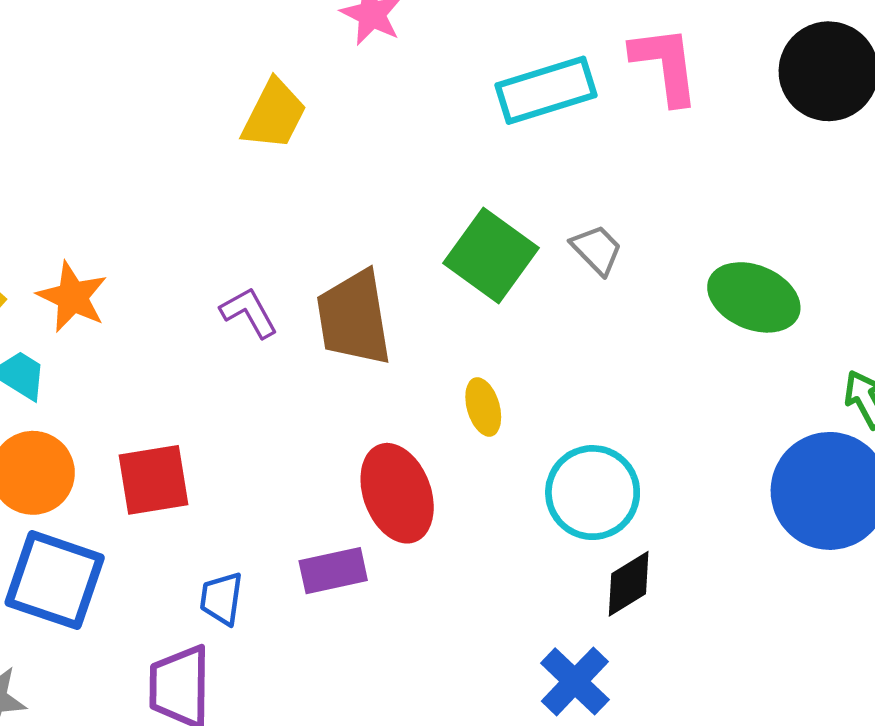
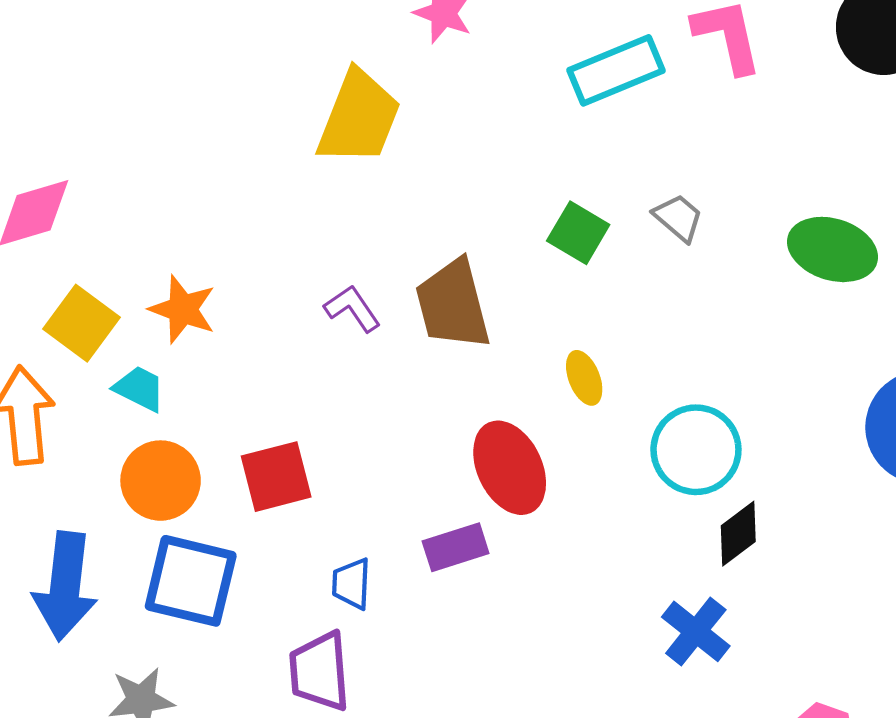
yellow trapezoid: (274, 115) -> (359, 118), size x1.4
green square: (491, 255) -> (578, 233), size x0.7

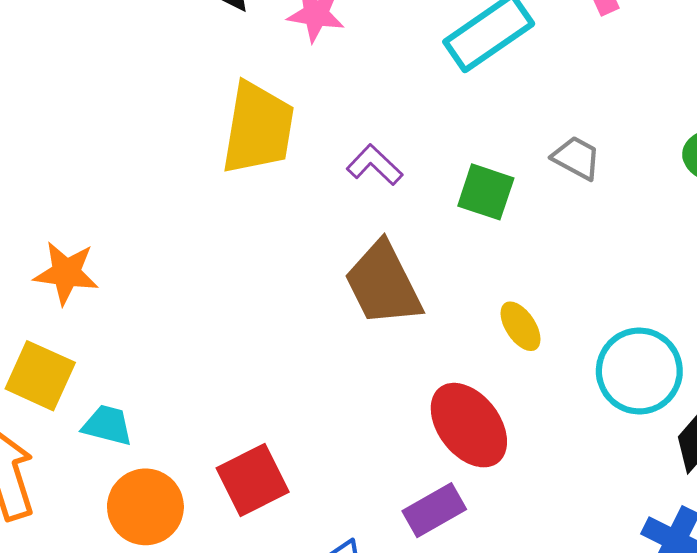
orange star: (183, 309) -> (66, 273), moved
purple L-shape: (352, 309) -> (375, 165), moved

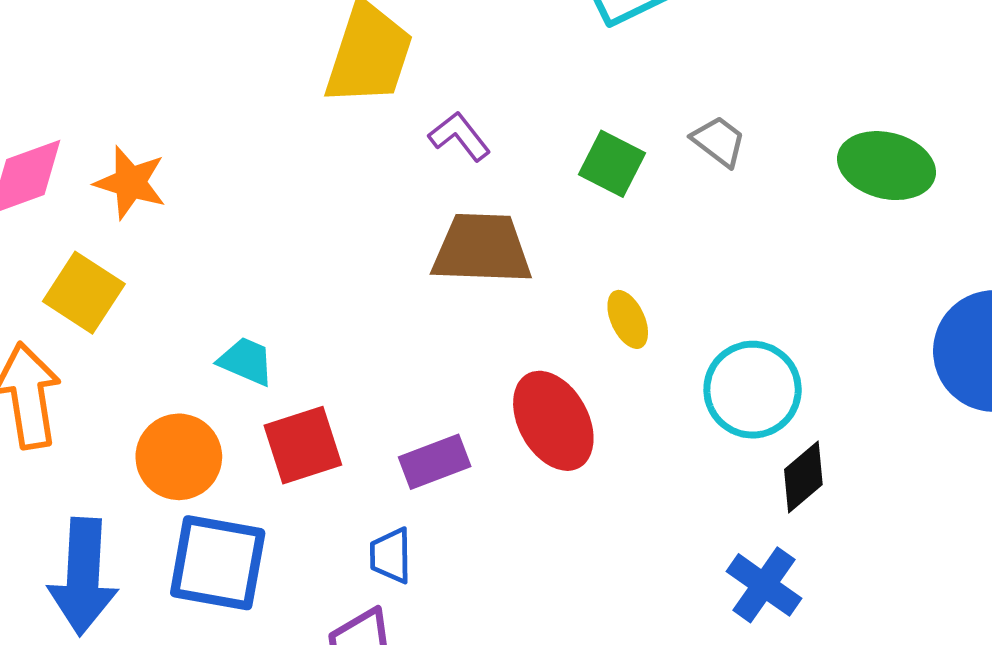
purple L-shape: (375, 165) -> (459, 136), moved
brown trapezoid: (383, 284) -> (482, 249), turned 110
cyan trapezoid: (107, 425) -> (246, 361), moved
purple rectangle: (434, 510) -> (435, 462), moved

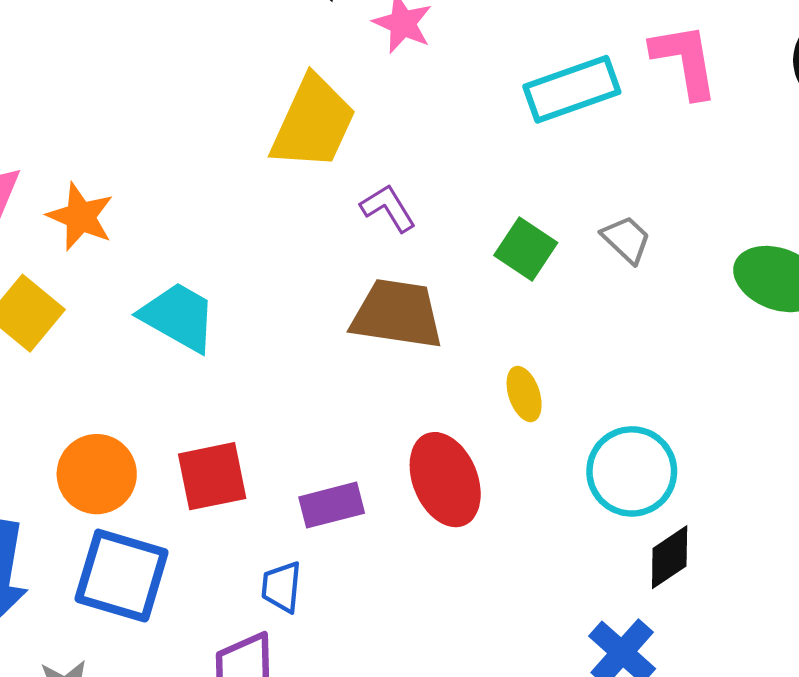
cyan trapezoid: (246, 361) -> (179, 317), moved, size x1.5

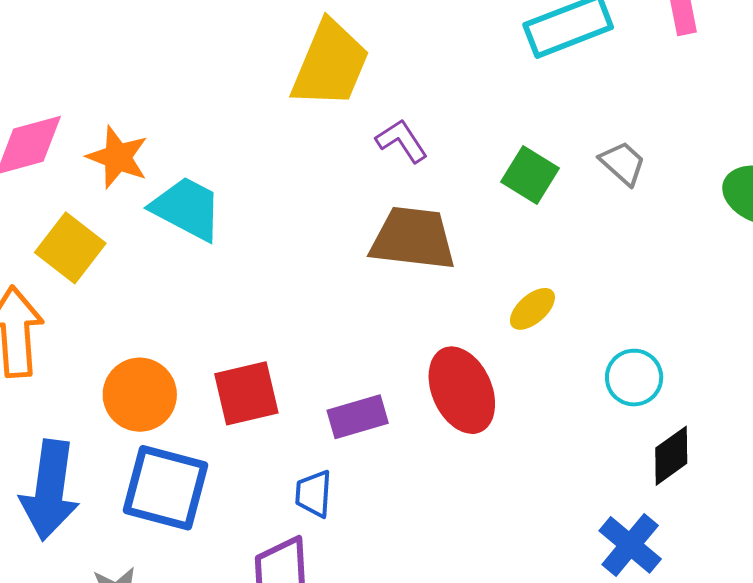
cyan trapezoid: (179, 317) -> (187, 208), moved
yellow ellipse: (524, 394) -> (532, 309), turned 69
cyan circle: (632, 471) -> (634, 378), size x0.7

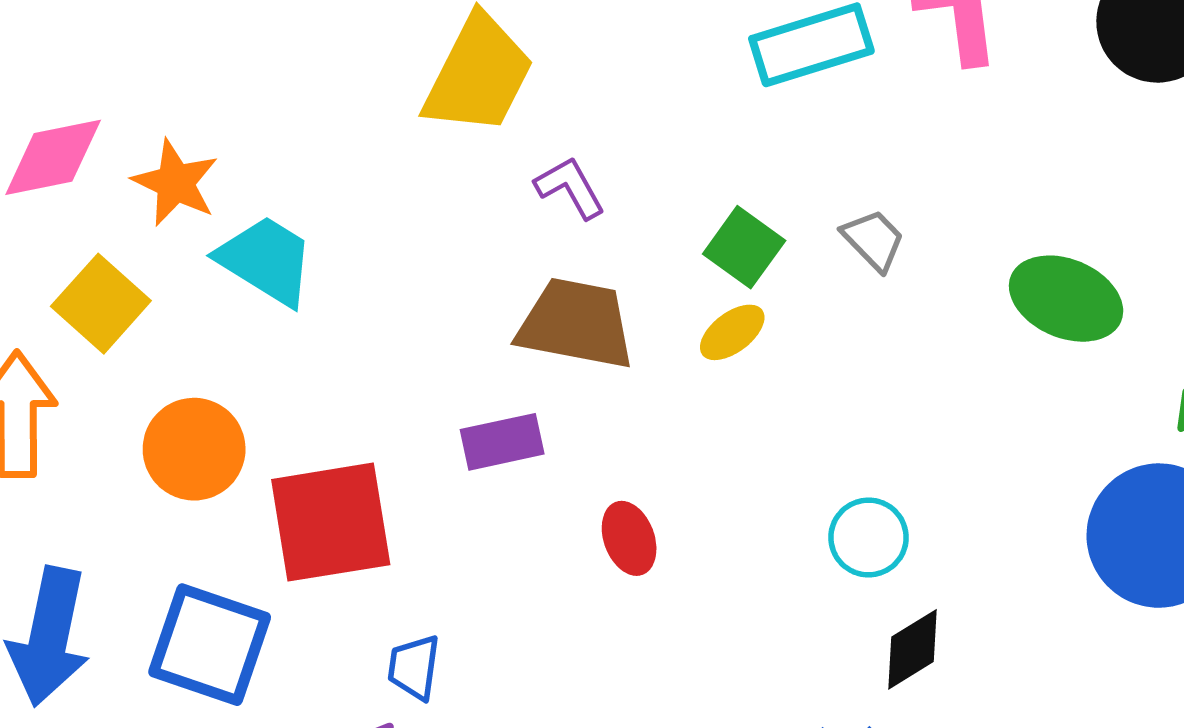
yellow ellipse: (532, 309) -> (732, 332), moved
red ellipse: (462, 390) -> (629, 538), size x0.6
red square: (246, 393) -> (331, 522), size x1.4
orange circle: (140, 395) -> (194, 449), moved
purple rectangle: (358, 417) -> (502, 442), moved

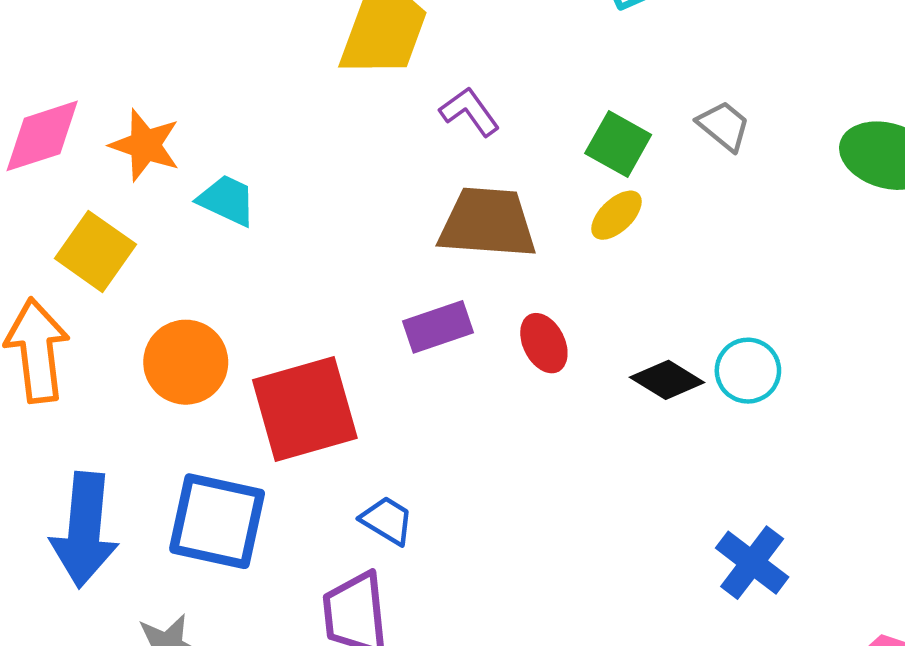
cyan trapezoid: (266, 260) -> (227, 200), size x0.7
red ellipse: (629, 538) -> (544, 343), moved
black diamond: (913, 649) -> (667, 380), moved, turned 70
blue trapezoid: (414, 667) -> (387, 520), turned 120

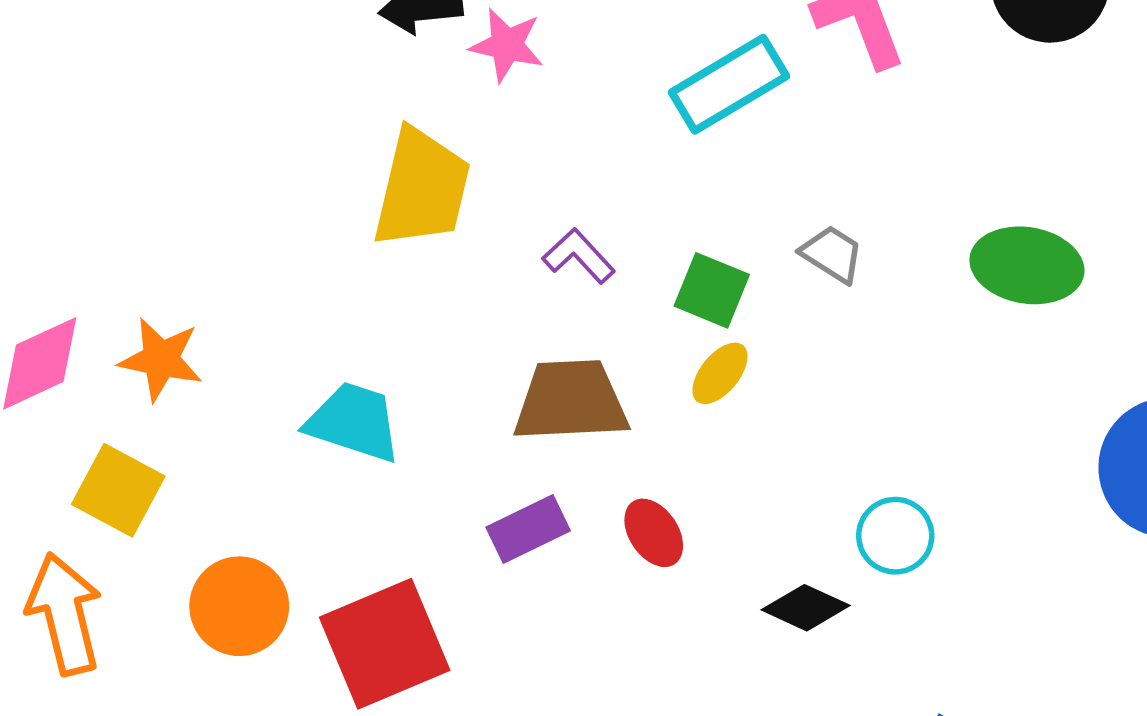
purple L-shape: (470, 112) -> (579, 256), moved
cyan trapezoid: (227, 200) -> (354, 422), moved, size x1.4
black diamond: (667, 380) -> (806, 608), moved

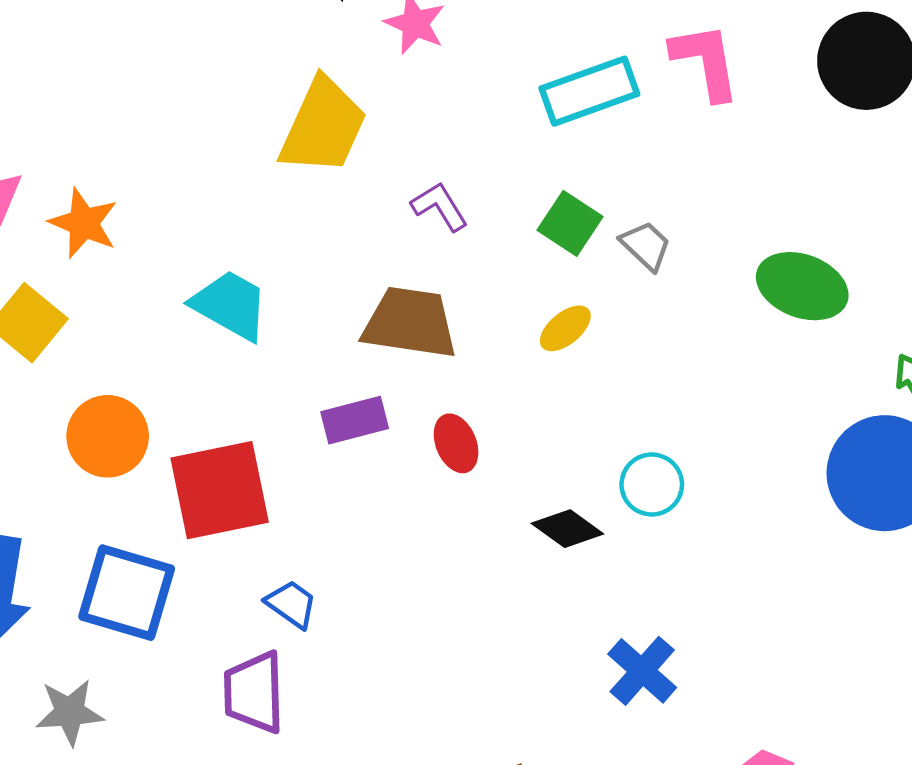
green square: (712, 290) -> (570, 223), moved
yellow ellipse: (720, 373) -> (565, 328), moved

